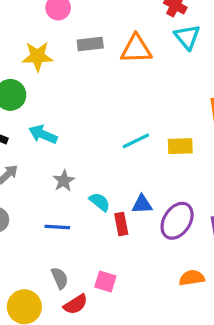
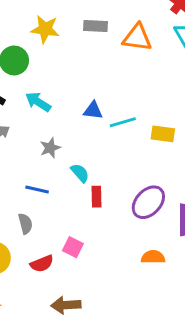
blue triangle: (142, 204) -> (93, 111), moved
gray semicircle: (60, 278) -> (25, 224), moved

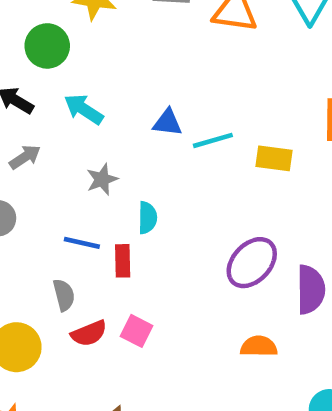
cyan semicircle: (80, 173) -> (147, 218), turned 42
red rectangle: (96, 197) -> (123, 261), moved
red semicircle: (42, 264) -> (89, 333), moved

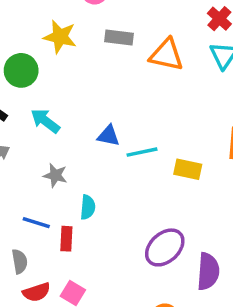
gray star: (102, 179) -> (55, 175), turned 30

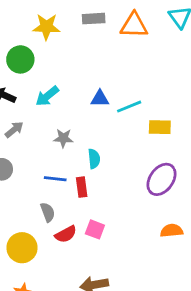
cyan arrow: (45, 121) -> (47, 96), turned -65
yellow rectangle: (188, 169) -> (160, 127), moved

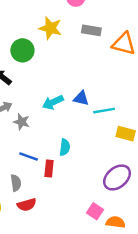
cyan arrow: (47, 96) -> (53, 102), moved
gray star: (63, 138) -> (22, 122), moved
pink square: (95, 229) -> (95, 211), moved

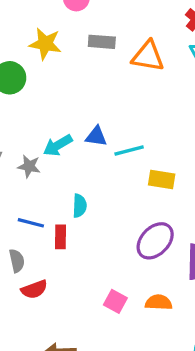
gray star: (22, 122) -> (29, 166), moved
pink square: (95, 211) -> (115, 301), moved

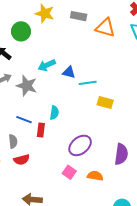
cyan arrow: (58, 145) -> (47, 65), moved
gray star: (29, 166) -> (27, 86), size x1.5
purple ellipse: (155, 241) -> (80, 145), moved

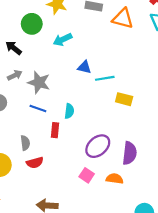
cyan arrow: (47, 65) -> (63, 40), moved
blue line: (24, 120) -> (38, 108), moved
purple semicircle: (121, 154) -> (130, 153), moved

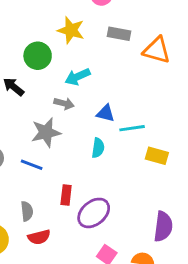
gray arrow: (15, 75) -> (64, 103), moved, turned 40
gray star: (39, 82) -> (46, 132), turned -30
blue line: (38, 108) -> (32, 165), moved
cyan semicircle: (69, 111) -> (98, 148), moved
purple ellipse: (98, 146) -> (94, 213), moved

